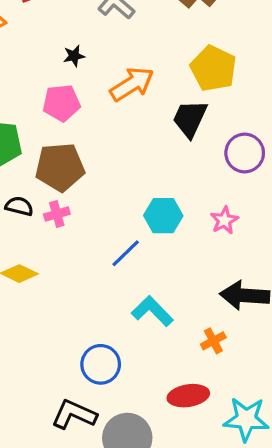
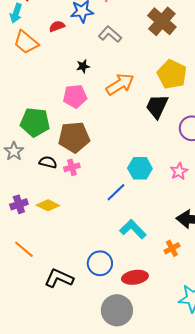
red ellipse: (188, 396) -> (135, 277), moved
black L-shape: (74, 414) -> (59, 278), moved

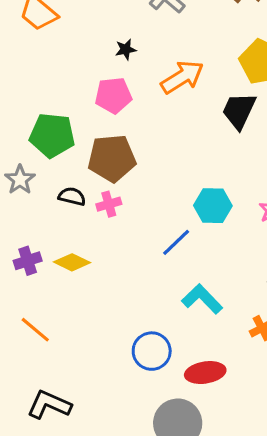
black L-shape: (59, 278) -> (49, 405), moved

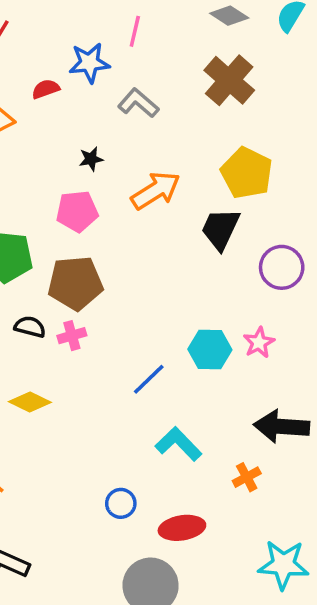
cyan hexagon: (213, 206) -> (210, 350), moved
blue circle: (152, 351) -> (121, 503), size x0.7

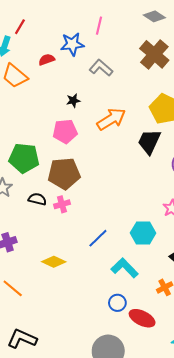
cyan hexagon: (210, 350) -> (143, 233), moved
blue line: (149, 379) -> (98, 238), moved
yellow diamond: (30, 402) -> (54, 262), moved
blue circle: (121, 503) -> (117, 303), moved
red ellipse: (182, 528) -> (142, 318), moved, turned 35

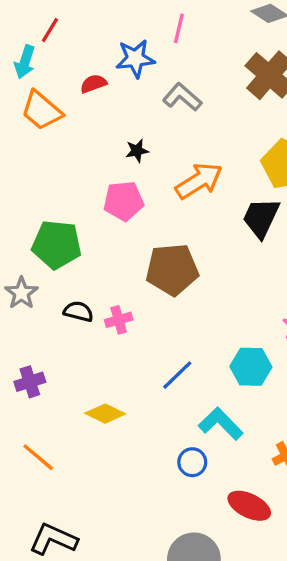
brown pentagon: (64, 173) -> (172, 270), moved
blue circle: (117, 303) -> (192, 462), moved

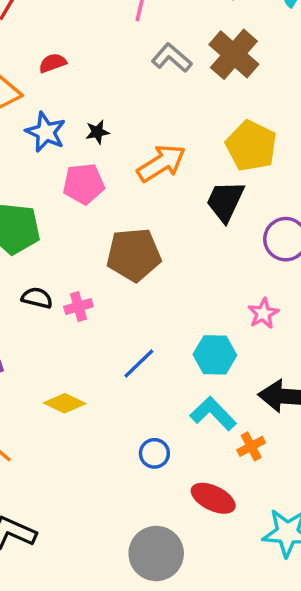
blue star: (135, 59) -> (46, 132), moved, turned 30
gray L-shape: (182, 97) -> (172, 58), moved
cyan L-shape: (221, 424) -> (213, 414), moved

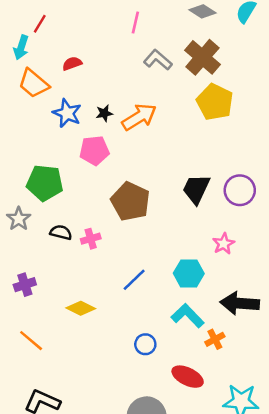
yellow pentagon: (251, 146) -> (215, 102), moved
orange arrow: (161, 163) -> (139, 117), moved
black trapezoid: (225, 201) -> (196, 189), moved
brown pentagon: (134, 255) -> (130, 201), turned 30

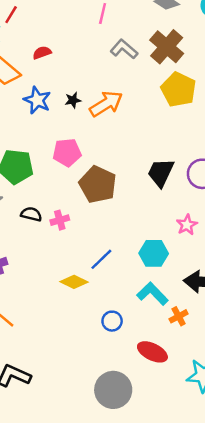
pink pentagon: (94, 150) -> (67, 152), moved
yellow diamond: (81, 308) -> (74, 282), moved

